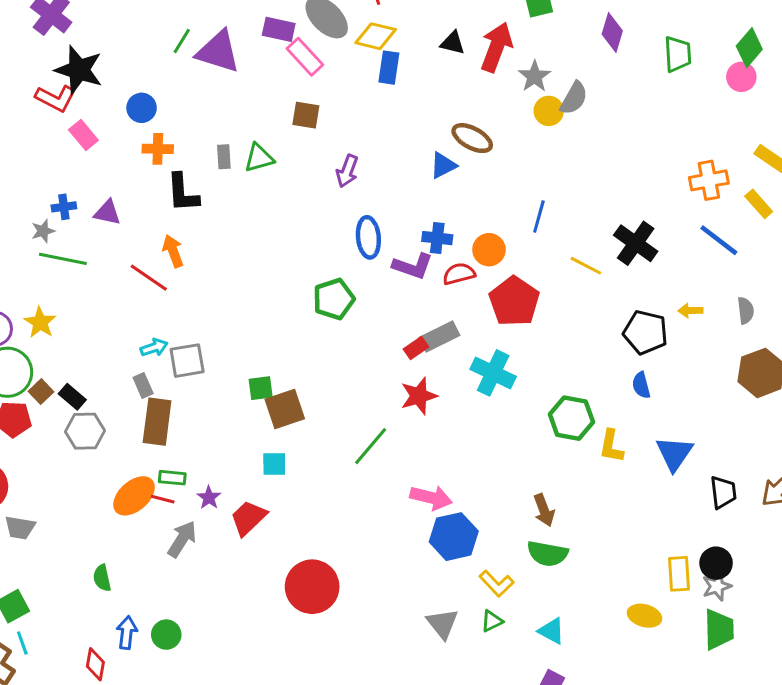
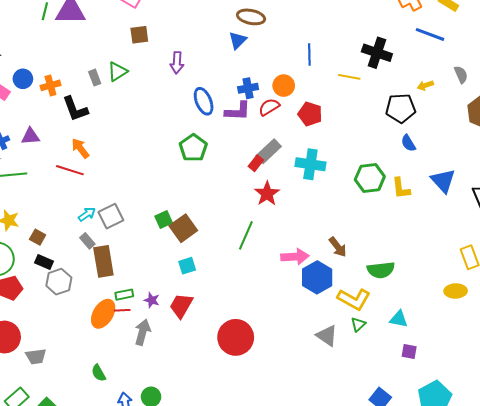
blue circle: (142, 108) -> (23, 79), moved
red pentagon: (514, 301) -> (310, 114), size x0.7
brown square: (41, 392) -> (38, 237), moved
brown arrow: (544, 510) -> (338, 247), moved
yellow L-shape: (497, 584) -> (354, 299), size x1.4

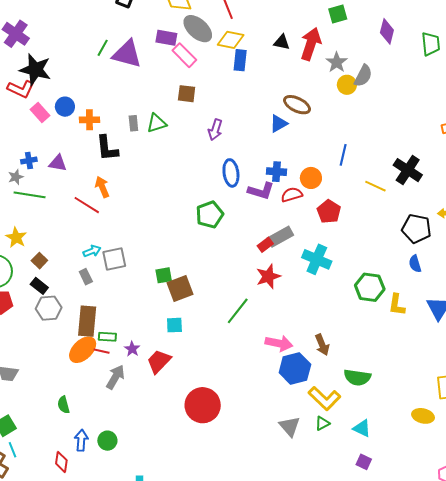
brown rectangle: (103, 261) -> (87, 321), moved

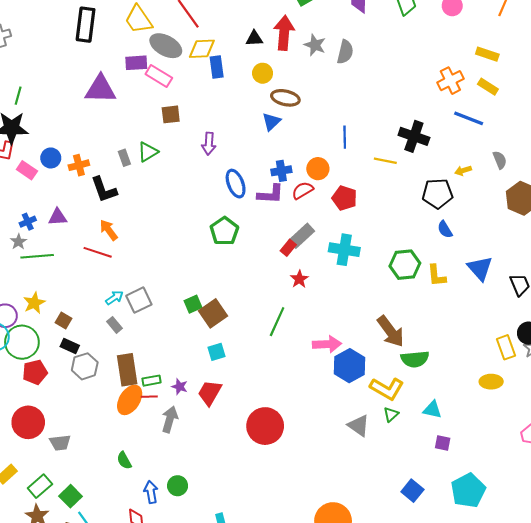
green line: (103, 48) -> (18, 96), moved
yellow circle: (347, 85) -> (263, 73), moved
yellow star: (16, 238) -> (34, 303), turned 30
red star: (268, 276) -> (299, 279), size x0.7
brown arrow: (322, 345) -> (391, 331), moved, size x1.5

